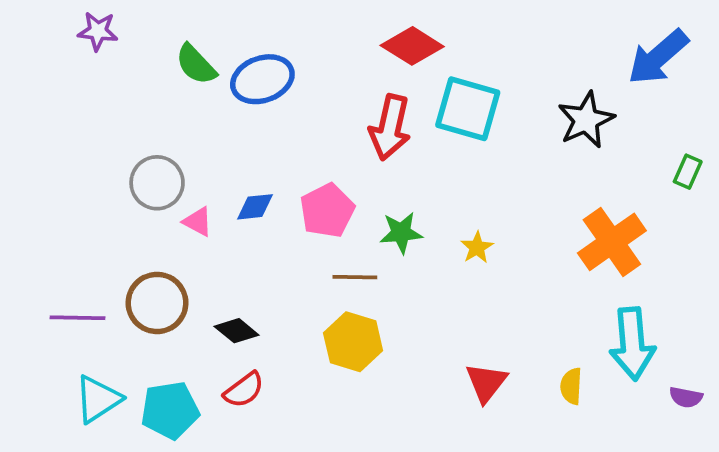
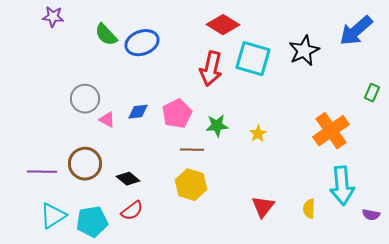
black star: (586, 120) -> (304, 51), moved

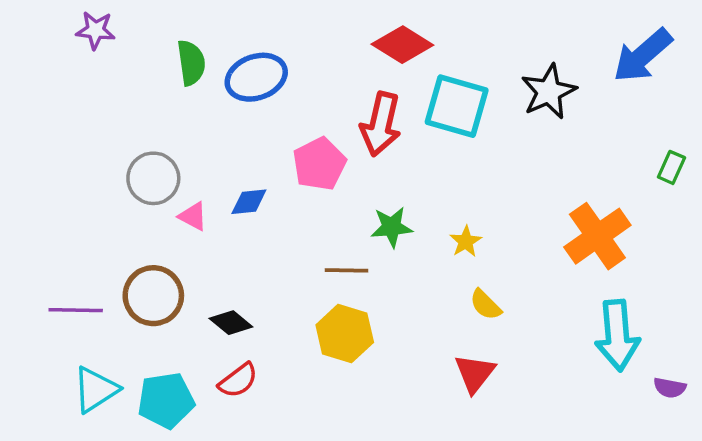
green semicircle: (106, 35) -> (191, 63), turned -145
pink pentagon: (177, 114) -> (319, 164), moved
yellow semicircle: (309, 209) -> (486, 305), moved, turned -48

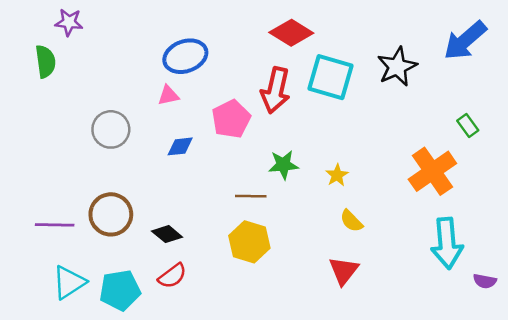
green semicircle: (191, 63) -> (45, 61), moved
green rectangle: (671, 167) -> (468, 126), moved, turned -60
pink triangle: (193, 216) -> (168, 95), moved, turned -40

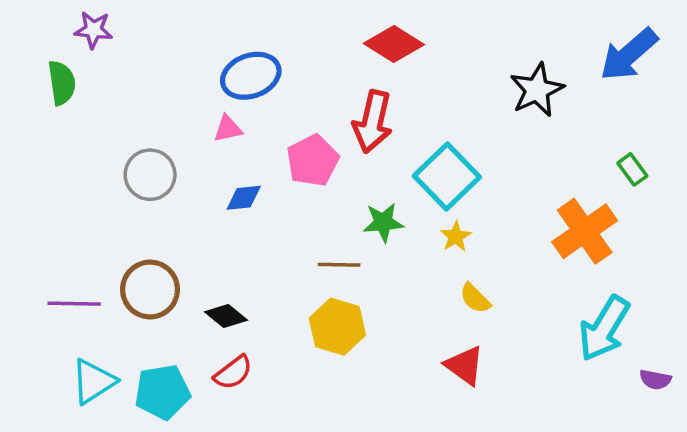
cyan square: (330, 77) -> (447, 176), moved, turned 30
cyan arrow: (447, 243) -> (604, 328), turned 36
red triangle: (344, 271) -> (465, 365), turned -32

